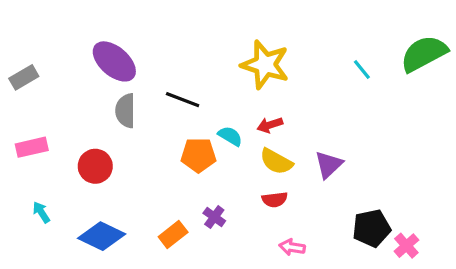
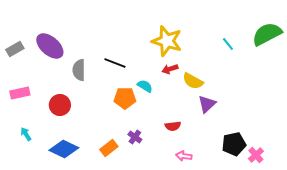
purple ellipse: (114, 61) -> (50, 46), moved
red arrow: (270, 125) -> (170, 69), moved
yellow semicircle: (276, 161) -> (193, 81), moved

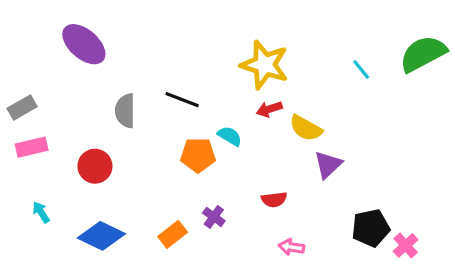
purple ellipse: (50, 46) -> (84, 44), moved
gray rectangle: (15, 49) -> (22, 108), moved

